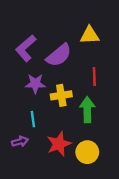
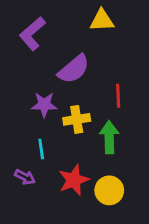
yellow triangle: (90, 35) -> (102, 20), moved
purple L-shape: (26, 48) -> (32, 34), moved
purple arrow: (20, 141) -> (25, 177), turned 42

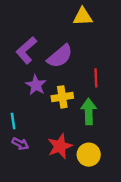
purple L-shape: (32, 34) -> (26, 50), moved
purple star: (44, 105) -> (36, 85), turned 30
cyan line: (41, 149) -> (13, 121), moved

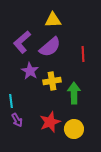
yellow triangle: (83, 17) -> (53, 20), moved
red line: (96, 78) -> (83, 54), moved
purple arrow: (20, 144) -> (17, 120), turned 32

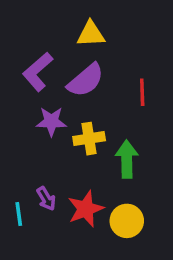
purple star: (30, 71) -> (51, 121), turned -30
cyan line: (11, 101) -> (19, 214), moved
purple arrow: (17, 120) -> (46, 199), moved

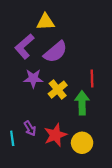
yellow triangle: (91, 34) -> (45, 22), moved
red line: (142, 92) -> (92, 78), moved
yellow cross: (89, 139) -> (58, 90), turned -30

